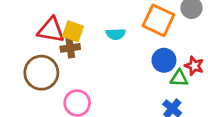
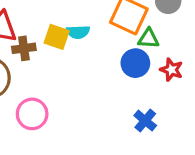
yellow square: (73, 31) -> (57, 37), moved
green triangle: (179, 78) -> (148, 39), moved

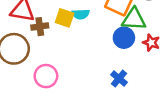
green triangle: (148, 39) -> (134, 19), size x1.5
blue cross: (145, 121) -> (119, 79), moved

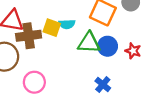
green triangle: (134, 19) -> (89, 43), moved
brown cross: (40, 27) -> (29, 36), size x1.5

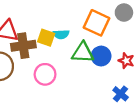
pink circle: (34, 82) -> (45, 74), moved
blue cross: (103, 85) -> (121, 94), moved

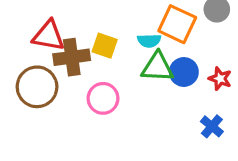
cyan semicircle: (61, 34) -> (149, 41), moved

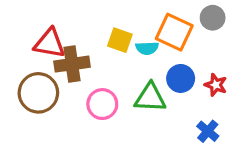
yellow square: (105, 46) -> (120, 40), moved
green triangle: (157, 67) -> (150, 98), moved

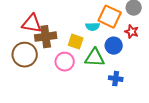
yellow square: (120, 40) -> (76, 42), moved
red star: (216, 85) -> (132, 32), moved
blue cross: (208, 131) -> (116, 79), moved, turned -32

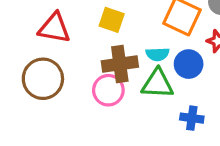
cyan semicircle: (93, 27) -> (157, 54), moved
brown cross: (46, 37) -> (120, 64), moved
yellow square: (76, 42) -> (112, 20), moved

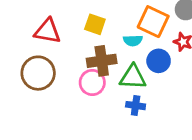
cyan semicircle: (157, 54) -> (133, 41), moved
blue cross: (192, 118) -> (136, 106), moved

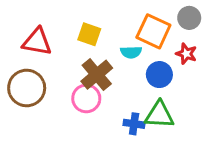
brown cross: (102, 61) -> (97, 75), turned -32
green triangle: (133, 77) -> (159, 115), moved

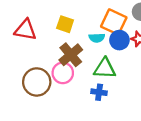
blue circle: (159, 75) -> (119, 40), moved
brown circle: (27, 88) -> (37, 82), moved
green triangle: (159, 115) -> (105, 68), moved

